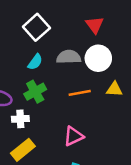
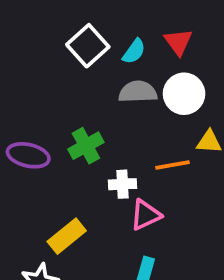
cyan semicircle: (35, 62) -> (134, 51), moved
orange line: (80, 93) -> (172, 165), moved
white cross: (20, 119) -> (122, 184), moved

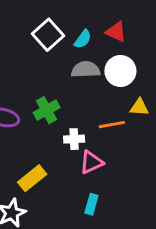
red triangle: (178, 42) -> (116, 32), turned -30

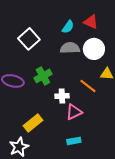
white square: (48, 35) -> (29, 39), moved
orange line: (112, 125) -> (88, 86), turned 48
cyan rectangle: (91, 204) -> (74, 141), turned 64

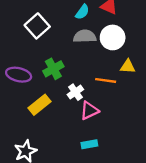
orange line: (88, 86) -> (106, 80), turned -30
white cross: (62, 96) -> (75, 92), turned -32
yellow rectangle: (33, 123) -> (39, 105), moved

